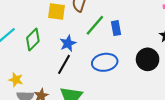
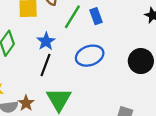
black circle: (148, 59) -> (141, 61), moved

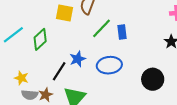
blue star: (46, 41) -> (78, 59), moved
black line: (45, 65) -> (59, 71), moved

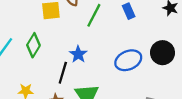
blue rectangle: (122, 32) -> (129, 11), moved
blue ellipse: (109, 65) -> (128, 60), moved

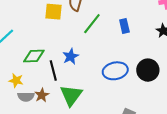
green diamond: (33, 45) -> (34, 56), moved, turned 45
black line: (63, 73) -> (53, 70), turned -42

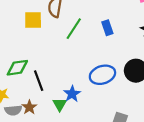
blue star: (71, 56) -> (72, 94), moved
green triangle: (71, 95) -> (60, 104), size x0.6

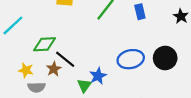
black line: (39, 81) -> (65, 59), turned -36
brown star: (29, 107) -> (54, 69), moved

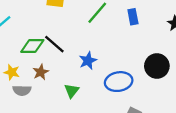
black line: (65, 59) -> (54, 44), moved
blue ellipse: (131, 59) -> (119, 82), moved
blue star: (98, 76) -> (88, 61), moved

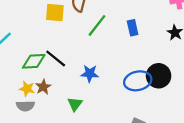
blue star: (88, 61) -> (90, 73), turned 30
yellow star: (12, 72) -> (27, 89), moved
blue ellipse: (119, 82) -> (138, 81), moved

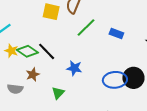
blue rectangle: (133, 28) -> (116, 34), turned -64
green diamond: (34, 61) -> (27, 51), turned 30
yellow star: (27, 89) -> (11, 51), moved

